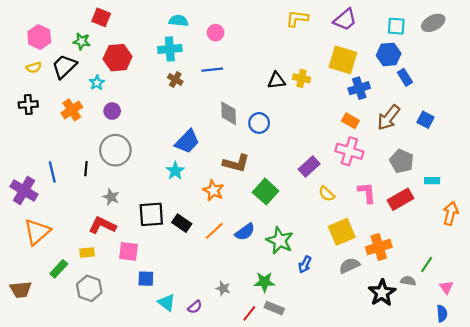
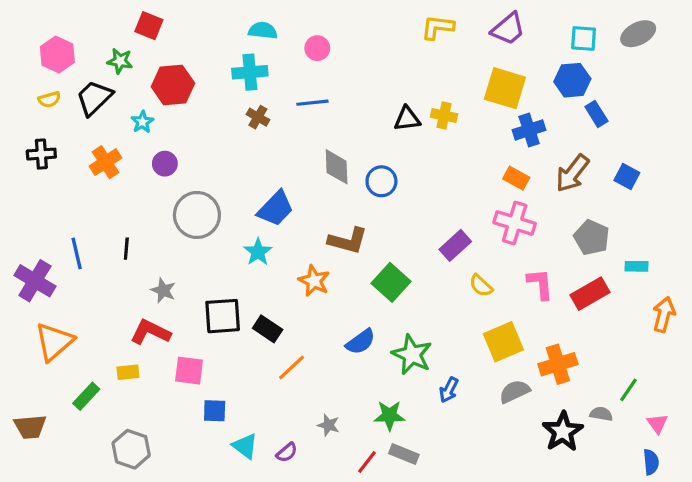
gray circle: (115, 150) -> (197, 215), moved
orange line: (214, 231) -> (292, 367), moved
gray hexagon: (89, 288) -> (131, 449), moved

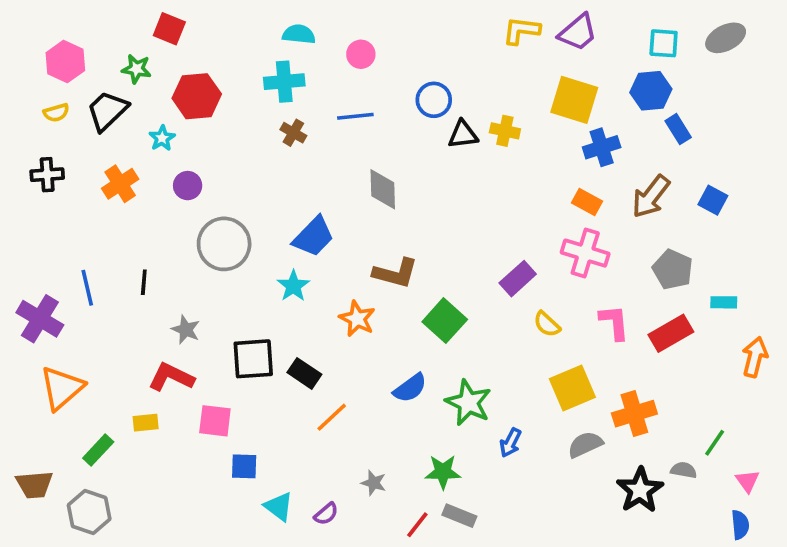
yellow L-shape: (438, 27) -> (521, 31), moved
blue circle: (381, 181) -> (434, 100), moved
gray hexagon: (131, 449) -> (89, 512), moved

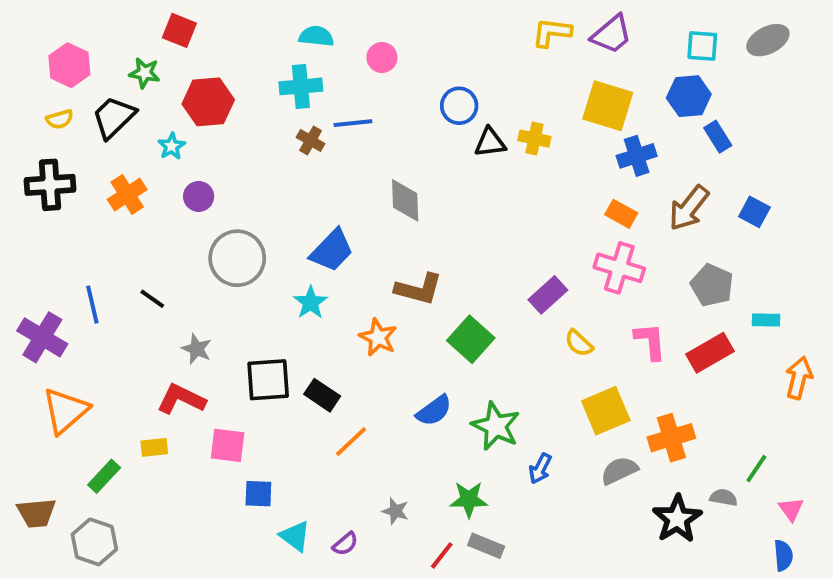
blue line: (355, 116) -> (353, 123), moved
black cross: (47, 175) -> (50, 185), size x1.4
black line: (144, 282) -> (152, 299), turned -60

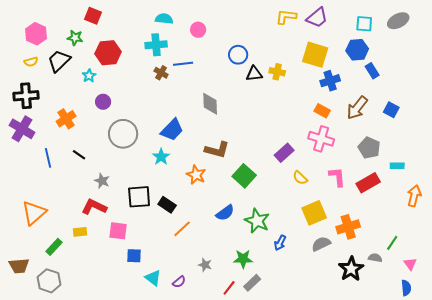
orange cross: (127, 195) -> (66, 119), moved
purple cross: (42, 337) -> (22, 129), moved
gray rectangle: (486, 546) -> (252, 283), turned -66

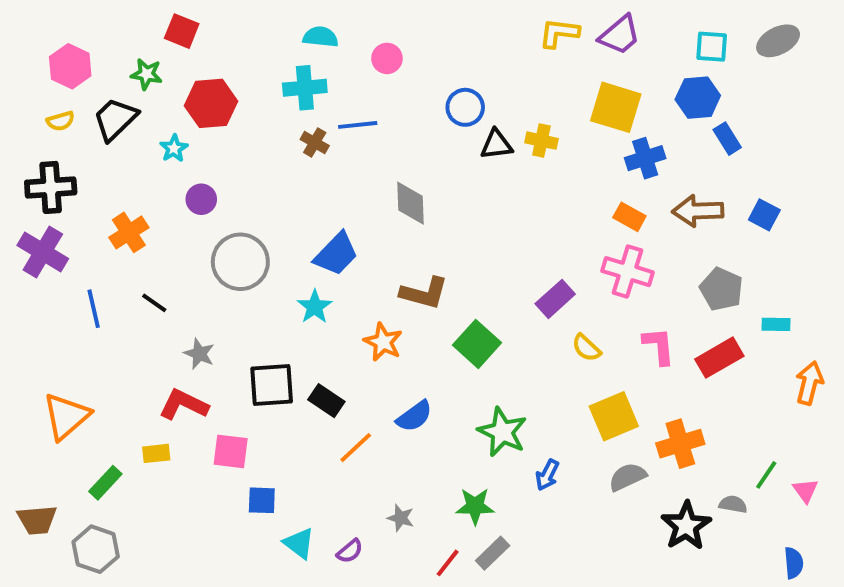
brown arrow: (357, 108) -> (698, 211), turned 50
blue semicircle: (225, 213) -> (414, 416), moved
pink triangle: (410, 264) -> (805, 491), moved

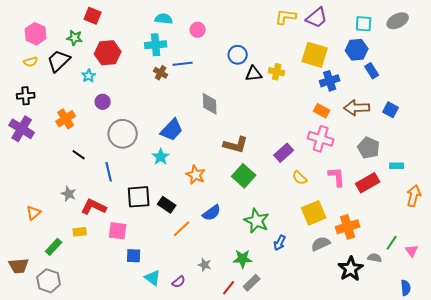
black cross: (51, 187) -> (26, 96), size x0.7
brown L-shape: (424, 293) -> (236, 145), moved
blue line: (94, 309) -> (109, 172), moved
gray star: (199, 354) -> (69, 194), moved
orange triangle: (66, 416) -> (34, 213), size x0.6

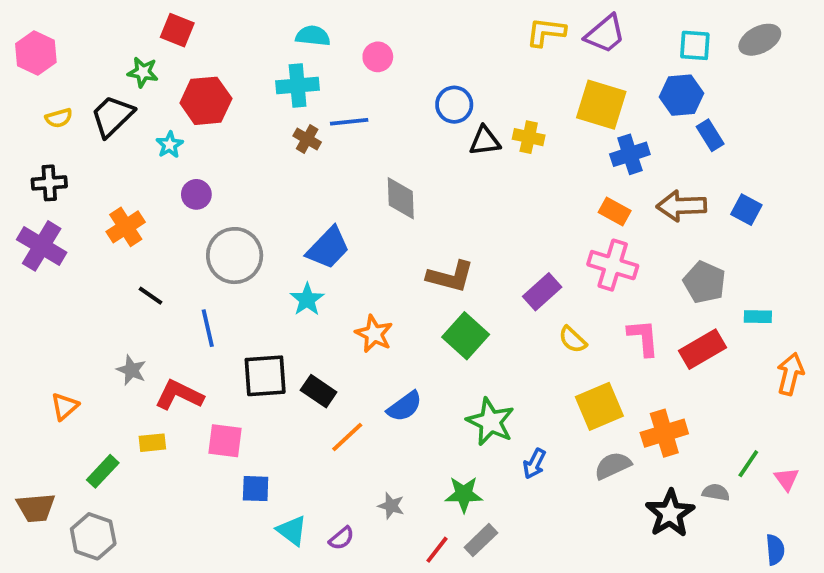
pink hexagon: (36, 34) -> (36, 53), moved

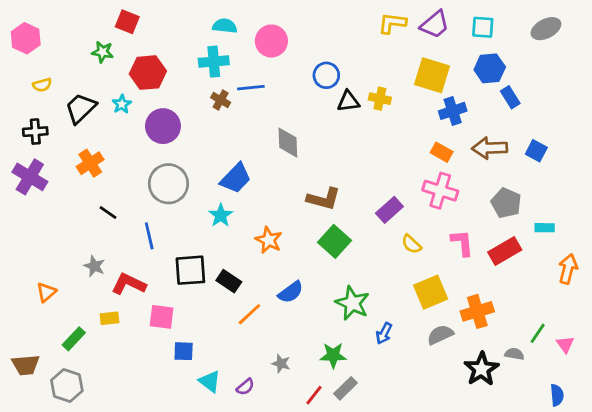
cyan square: (695, 45) -> (483, 27), moved
pink circle: (378, 57) -> (271, 41), size x1.5
black trapezoid: (112, 116) -> (81, 108), moved
purple circle: (196, 194) -> (163, 126), moved, size x1.6

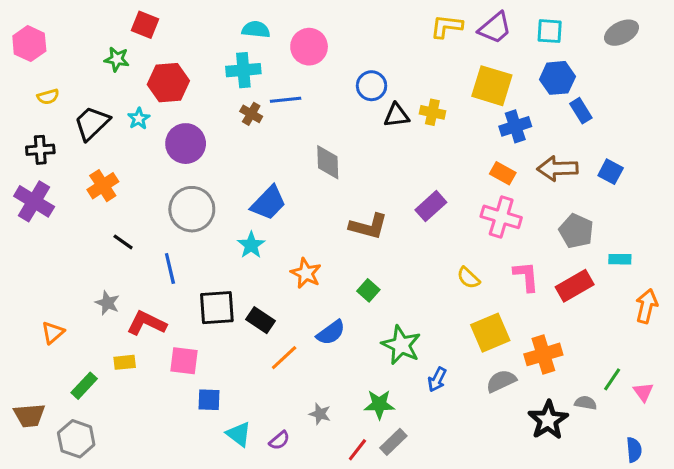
purple rectangle: (389, 210) -> (431, 206), moved
green square: (335, 241) -> (368, 290), moved, size x0.6

